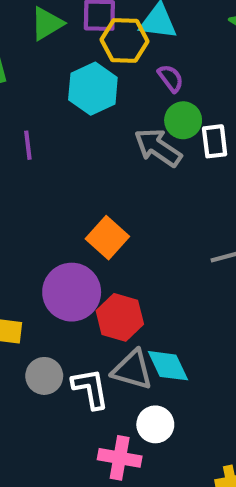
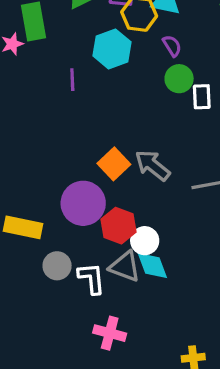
purple line: (28, 145) -> (72, 80), moved
gray arrow: (158, 147) -> (153, 165), moved
white circle: (155, 424) -> (145, 241), moved

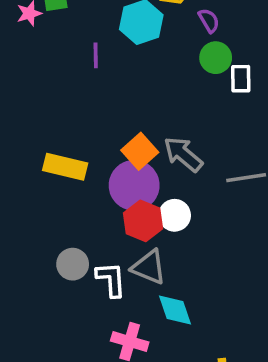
purple circle: (83, 203) -> (134, 185), moved
yellow rectangle: (23, 227) -> (65, 167), moved
white circle: (145, 241) -> (175, 215), moved
cyan diamond: (152, 266) -> (175, 310), moved

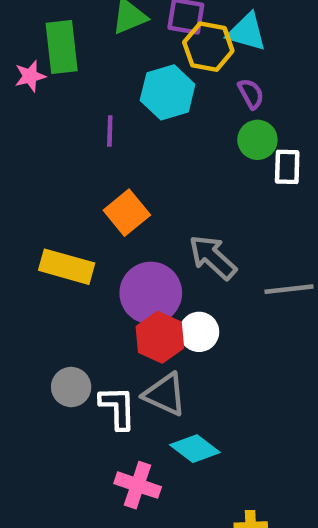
orange square: (140, 151) -> (127, 213), moved
cyan diamond: (175, 310) -> (195, 449), turned -36

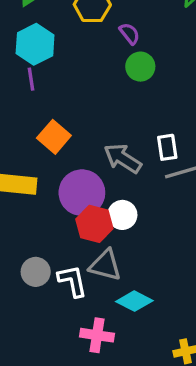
cyan hexagon: (168, 92) -> (35, 44), moved
white rectangle: (287, 167) -> (167, 147), moved

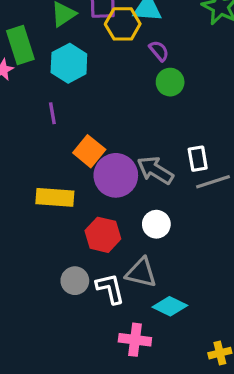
purple line: (31, 79) -> (52, 113), moved
purple circle: (82, 193) -> (116, 175), moved
red hexagon: (94, 224) -> (103, 235), moved

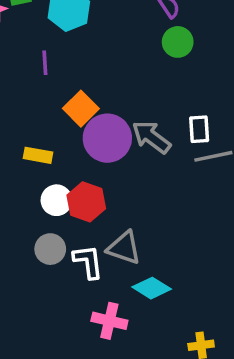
yellow rectangle: (55, 197) -> (38, 155), size x0.7
white circle: (156, 224) -> (56, 200), moved

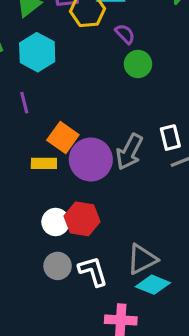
gray arrow: (151, 137) -> (129, 152), turned -90
yellow rectangle: (38, 155) -> (44, 163), moved
gray triangle: (124, 248) -> (142, 259), moved, turned -36

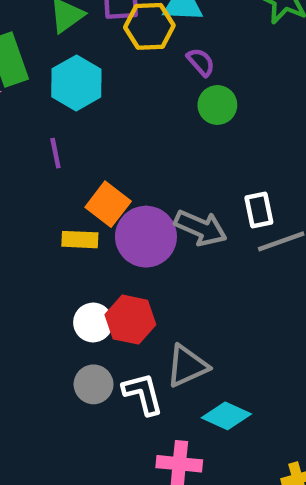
gray arrow: (129, 152) -> (201, 228), turned -96
gray triangle: (142, 259) -> (187, 366), moved

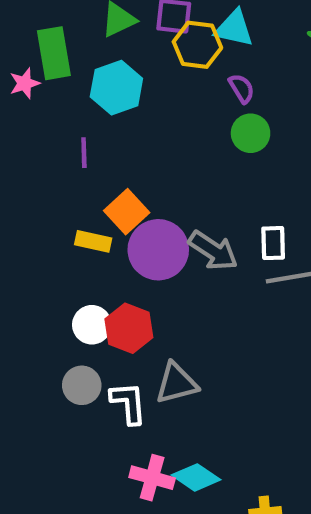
cyan diamond: (226, 416) -> (196, 477), moved

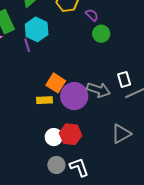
purple line: (84, 153) -> (27, 45), moved
gray triangle: (176, 383) -> (121, 134), moved

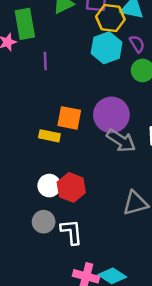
cyan hexagon: (37, 29) -> (107, 48), moved
orange square: (56, 83) -> (69, 118), turned -36
purple circle: (74, 96) -> (111, 115), moved

